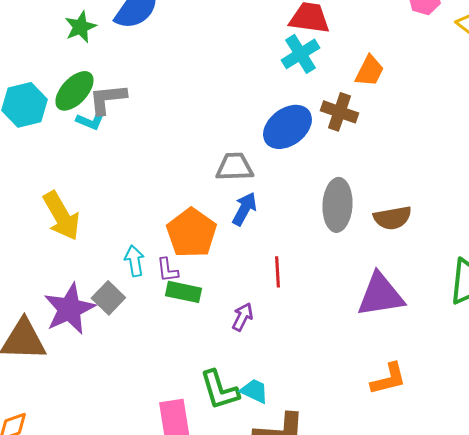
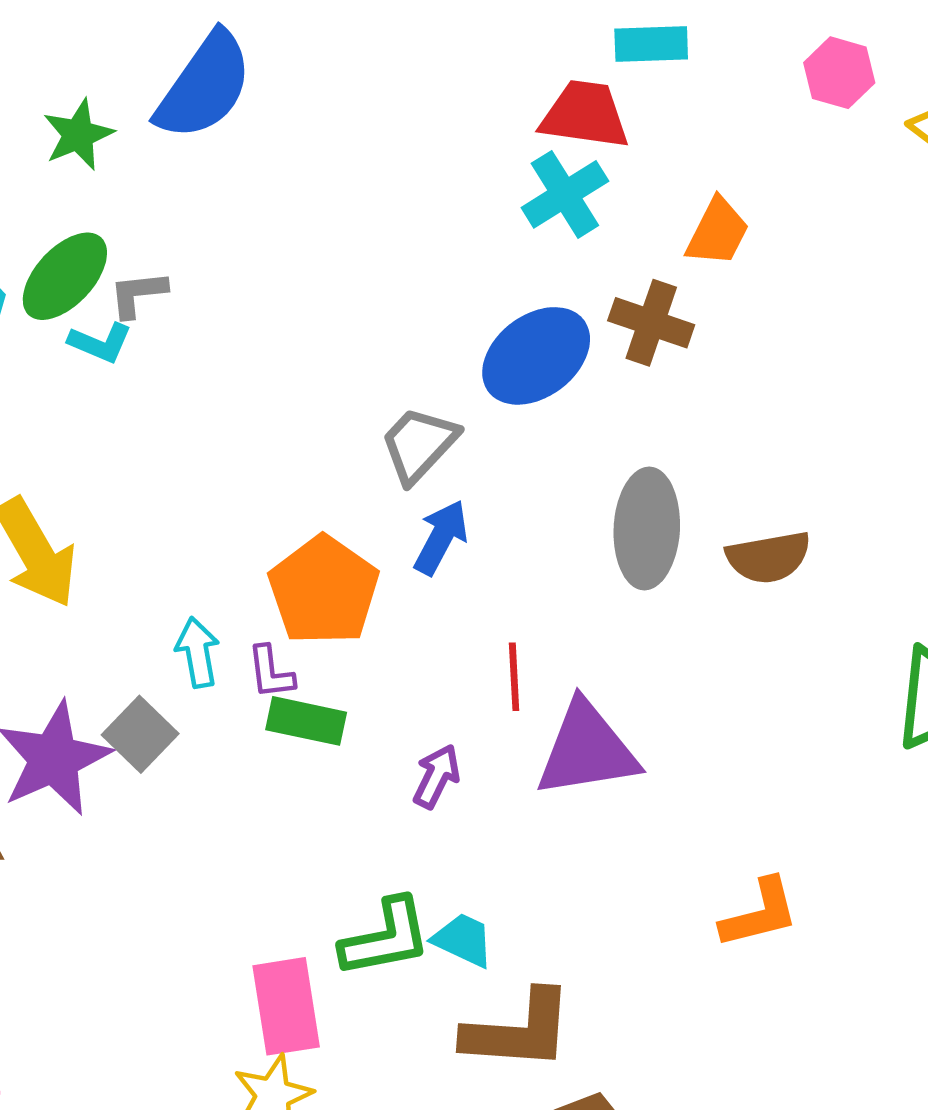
gray L-shape: (107, 99) -> (138, 294), size x0.7
gray trapezoid: (234, 167) -> (419, 444), turned -45
purple triangle: (380, 295) -> (587, 750), moved
green L-shape: (219, 390) -> (386, 938), turned -84

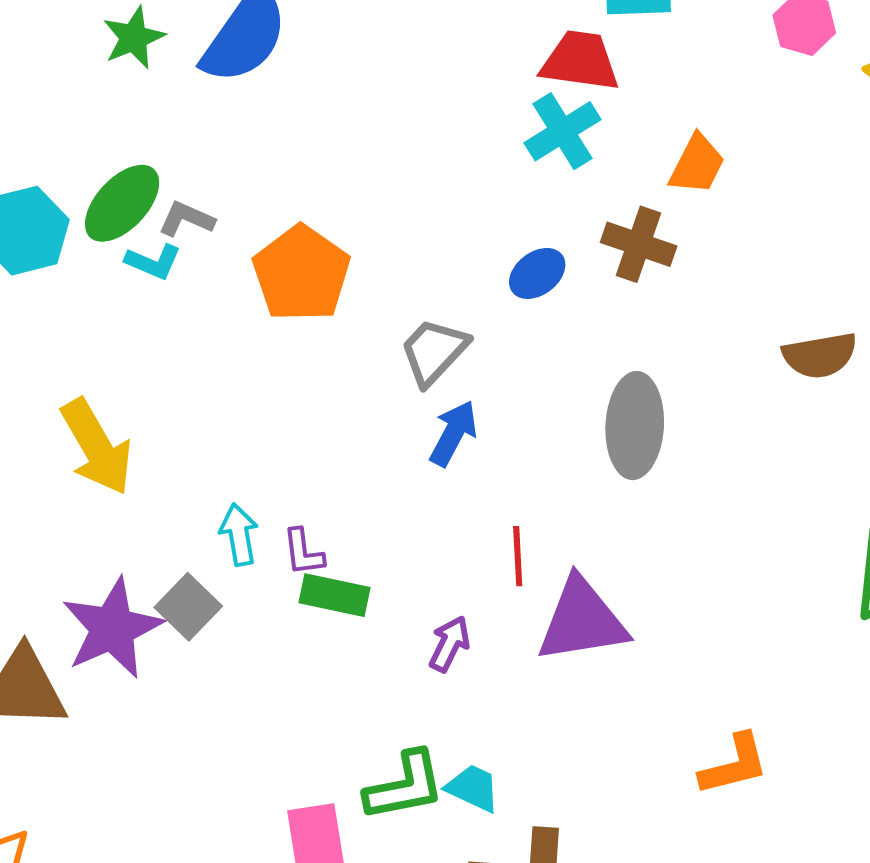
green star: (78, 135) -> (134, 38), moved
gray L-shape: (138, 294) -> (186, 219), turned 30
blue ellipse: (536, 356) -> (537, 273), size x0.6
brown semicircle: (768, 557) -> (820, 355), moved
orange pentagon: (324, 590) -> (301, 273), moved

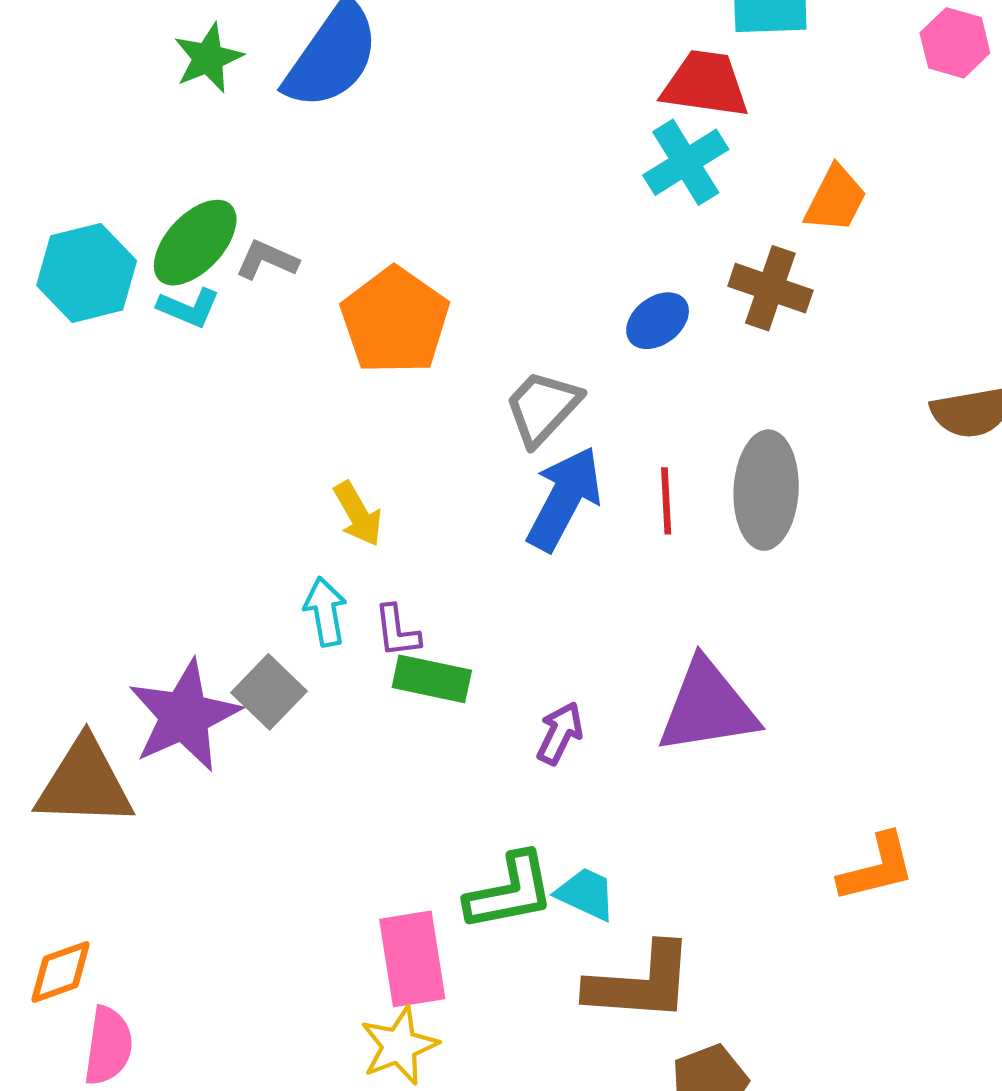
cyan L-shape: (153, 262) -> (189, 308), moved
blue arrow: (453, 433) -> (564, 499), size x1.4
yellow arrow: (97, 447) -> (358, 514), moved, size x0.6
red line: (518, 556) -> (666, 501), moved

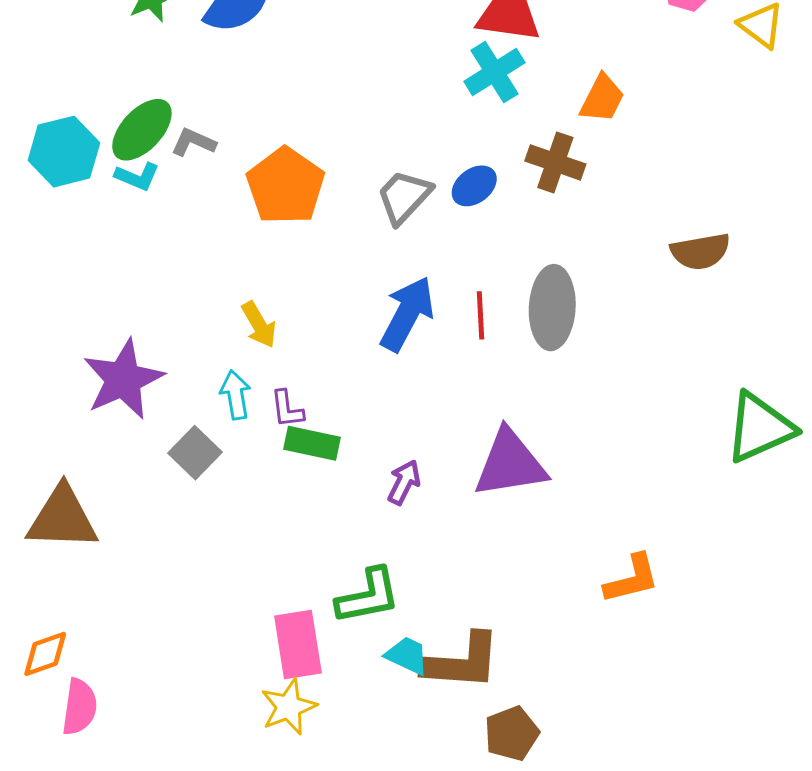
gray trapezoid: (542, 408) -> (404, 197), moved
purple star: (184, 716) -> (123, 379), moved
cyan trapezoid: (586, 894) -> (407, 655), moved

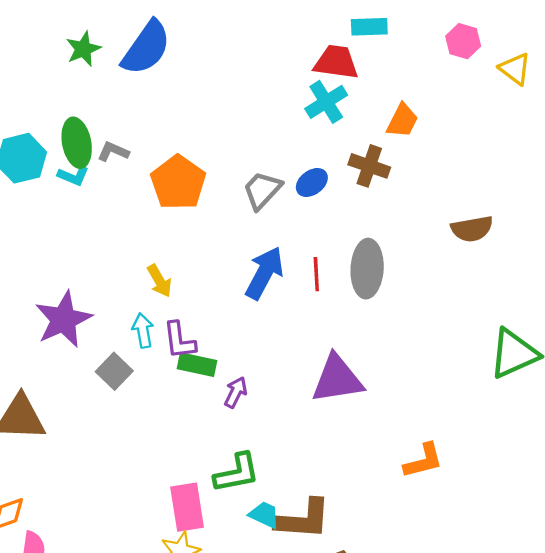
green ellipse: (142, 130) -> (77, 143), turned -54
purple L-shape: (287, 409) -> (179, 340), size x1.4
purple arrow: (404, 482) -> (236, 392), moved

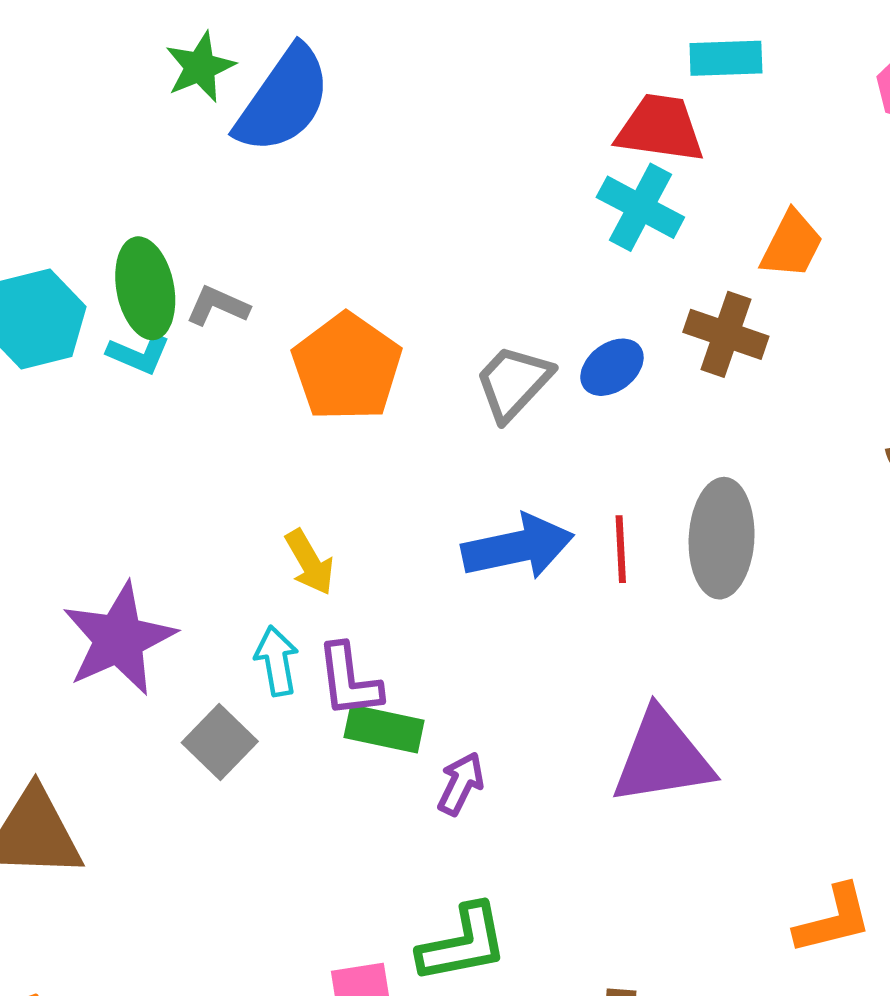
green star: (83, 49) -> (200, 67), moved
cyan cross: (326, 102) -> (640, 207), turned -30
blue arrow: (264, 273) -> (518, 547), turned 50

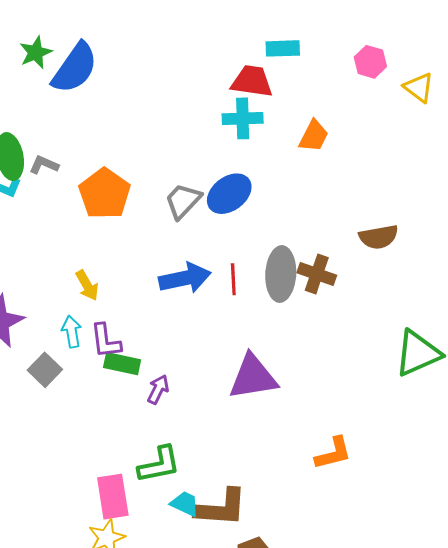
cyan cross: (640, 207) -> (243, 118), turned -30
brown cross: (726, 334) -> (317, 274), moved
blue ellipse: (612, 367) -> (229, 194), size x1.5

